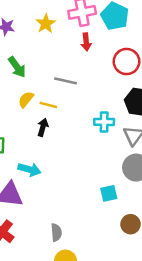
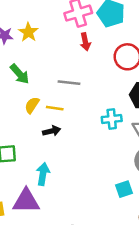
yellow star: (46, 24) -> (28, 32), moved
black arrow: (43, 127) -> (52, 131), turned 66
cyan arrow: (29, 169) -> (43, 174), turned -90

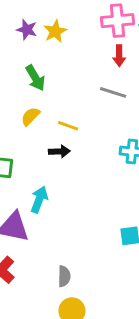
gray line: (69, 83) -> (113, 92), moved
yellow semicircle: (32, 105) -> (30, 116), moved

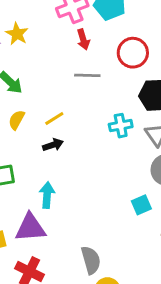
yellow line: (68, 126) -> (54, 118), turned -36
gray semicircle: (64, 276) -> (91, 260), size x1.4

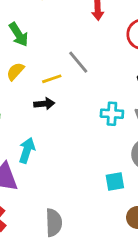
gray line: (87, 75) -> (78, 62), moved, turned 35
cyan cross: (121, 126) -> (112, 114), moved

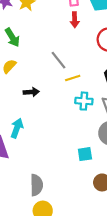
yellow line: (52, 79) -> (73, 78), moved

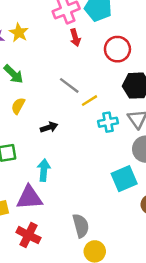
cyan square: (85, 154) -> (124, 179), size x1.5

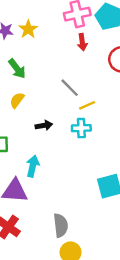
cyan cross: (108, 122) -> (81, 128), moved

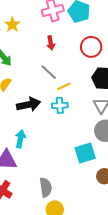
red arrow: (82, 42) -> (51, 43), moved
black arrow: (44, 125) -> (28, 104), size x1.6

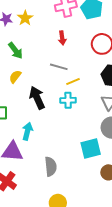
gray line: (49, 72) -> (59, 67), turned -30
black arrow: (28, 104) -> (37, 98), turned -105
gray semicircle: (46, 187) -> (51, 167), moved

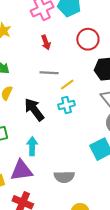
gray semicircle: (51, 167) -> (64, 177), turned 108

